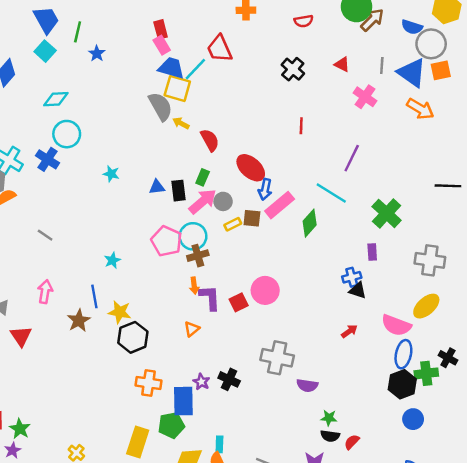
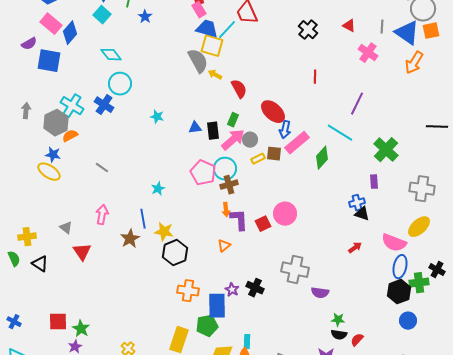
cyan diamond: (56, 99) -> (111, 55), turned 55
orange arrow: (420, 109) -> (414, 63), turned 90

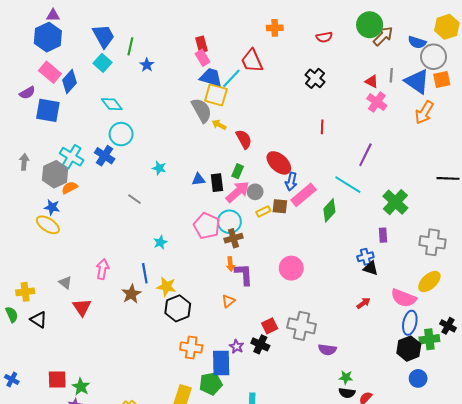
red triangle: (349, 26) -> (372, 81), moved
gray line: (102, 168) -> (134, 199), moved
red square: (263, 224) -> (270, 326), moved

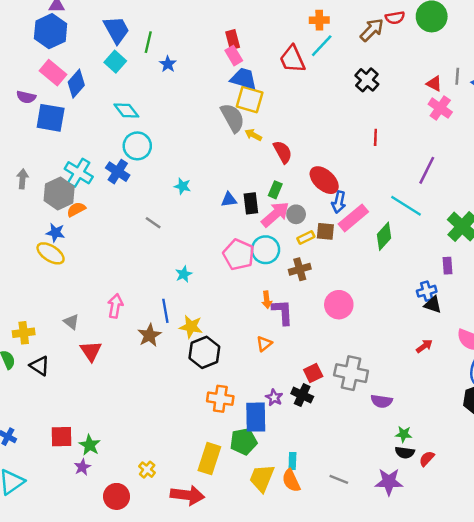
brown arrow: (383, 36) -> (372, 30), moved
red semicircle: (324, 37) -> (395, 18), moved
cyan line: (231, 78) -> (322, 46), moved
purple semicircle: (27, 93) -> (26, 97), turned 42
brown cross: (233, 238) -> (300, 269), moved

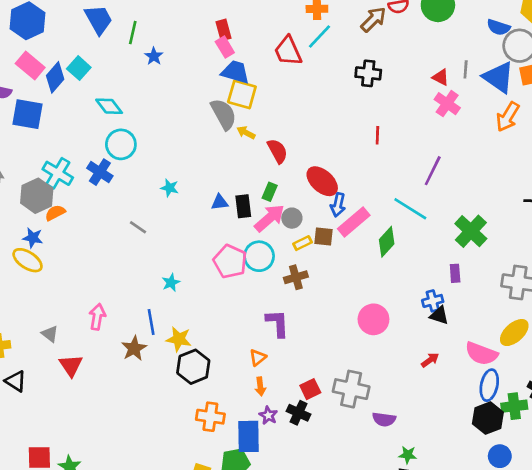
cyan square: (115, 62) -> (79, 68), moved
black cross: (367, 80) -> (368, 73), turned -35
orange arrow: (267, 300) -> (260, 386), moved
pink circle: (339, 305) -> (373, 319), moved

